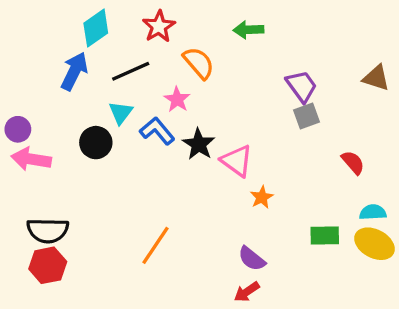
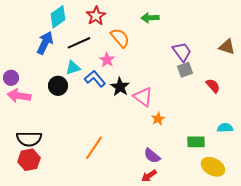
cyan triangle: (121, 113) -> (73, 68), turned 35
red semicircle: (353, 162) -> (213, 86), moved
yellow ellipse: (375, 244) -> (213, 167), moved

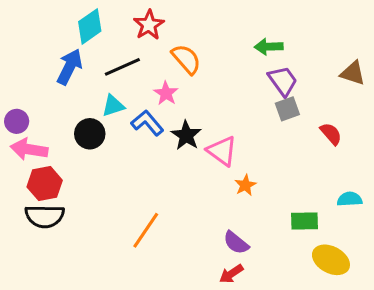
green arrow: (150, 18) -> (269, 47), moved
red hexagon: (29, 160) -> (45, 184), moved

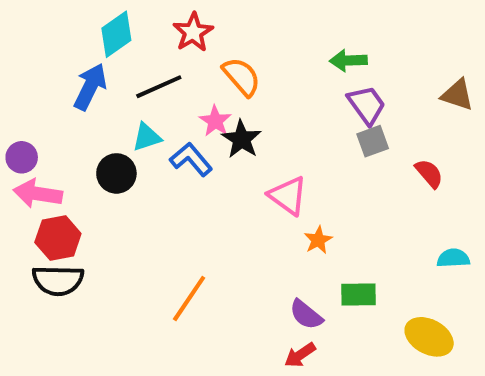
black star: (186, 135) -> (241, 139), moved
green rectangle: (304, 221) -> (358, 294), moved

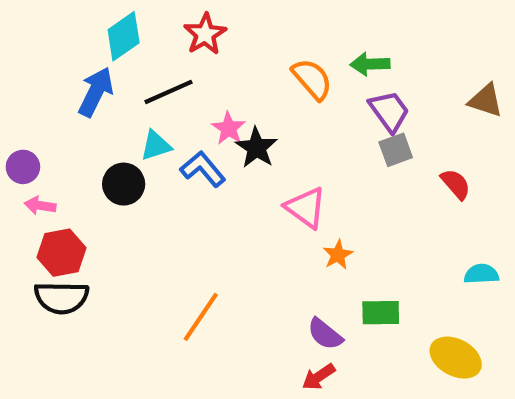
orange semicircle: (241, 77) -> (312, 79), moved
pink arrow: (38, 194) -> (40, 205), size x0.6

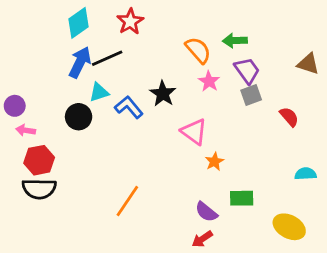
blue arrow: (96, 92) -> (80, 62), moved
pink star: (229, 128) -> (209, 81), moved

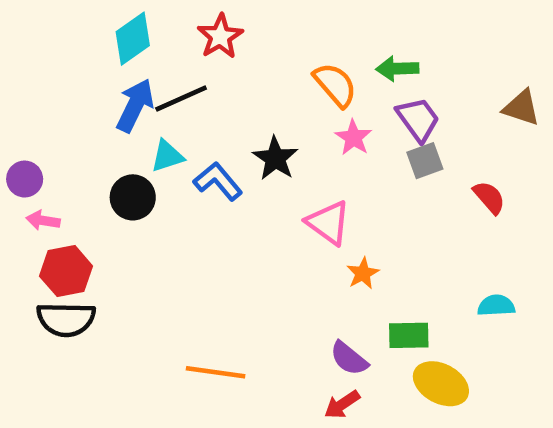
cyan semicircle: (306, 174) -> (496, 306), moved
orange line: (127, 201) -> (216, 372), moved, turned 64
yellow ellipse: (289, 227) -> (441, 384), moved

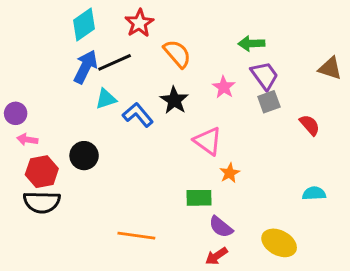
orange semicircle: (335, 85) -> (177, 54), moved
black circle: (133, 197) -> (84, 156), moved
green rectangle: (409, 335) -> (199, 198), moved

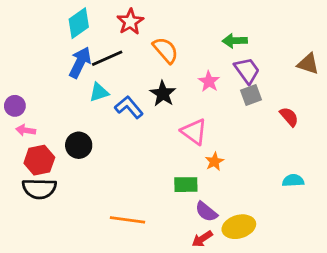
yellow ellipse: (279, 243) -> (239, 227), moved, turned -44

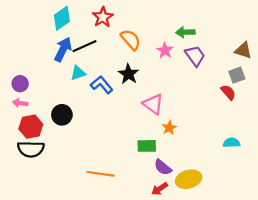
pink star: (209, 81) -> (165, 50), moved
gray square: (251, 95) -> (237, 75), moved
purple circle: (15, 106) -> (20, 84), moved

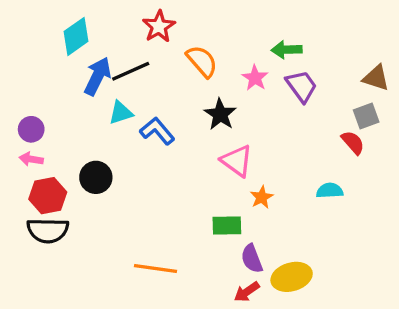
cyan diamond: (62, 18) -> (76, 36), moved
black star: (128, 74) -> (220, 114), moved
cyan semicircle: (231, 143) -> (330, 191), moved
purple semicircle: (163, 167) -> (252, 259), turned 30

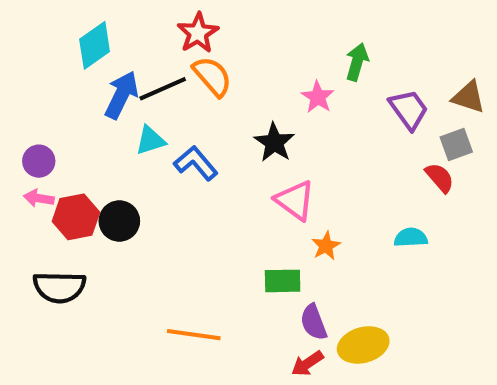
green arrow: (287, 50) -> (357, 62), turned 108
orange semicircle: (202, 61) -> (212, 76), moved
purple trapezoid: (301, 86) -> (409, 109), moved
red hexagon: (48, 196) -> (76, 217), moved

